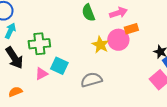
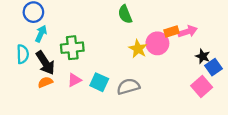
pink arrow: (118, 13) -> (188, 32), moved
cyan square: (59, 66) -> (99, 82), moved
orange semicircle: (15, 92) -> (45, 82), moved

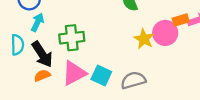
pink triangle: (74, 80) -> (74, 73), size x1.6

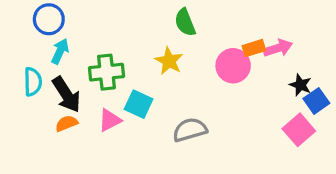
yellow star: (144, 39) -> (169, 61), moved
pink triangle: (74, 73) -> (110, 120), size x0.7
cyan square: (101, 76) -> (139, 104), moved

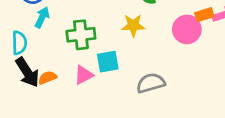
yellow star: (169, 61) -> (133, 25), turned -30
black arrow: (66, 95) -> (27, 72), moved
cyan square: (139, 104) -> (108, 62), turned -35

